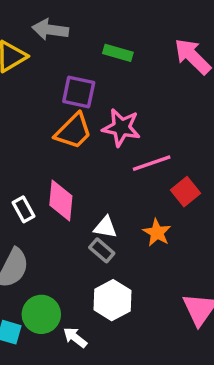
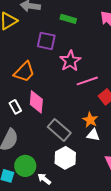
pink star: (121, 128) -> (70, 61), turned 30
orange trapezoid: (73, 131) -> (24, 72), moved
white triangle: (105, 227) -> (93, 135), moved
gray rectangle: (102, 250) -> (59, 130), size x1.6

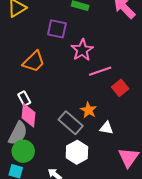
pink diamond: (36, 102) -> (28, 115), moved
orange star: (90, 120) -> (89, 110), moved
green circle: (25, 166) -> (23, 151), moved

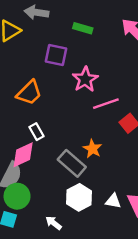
white rectangle: (24, 98) -> (36, 132), moved
pink diamond: (28, 115) -> (23, 155), turned 60
white triangle: (106, 128) -> (113, 201), moved

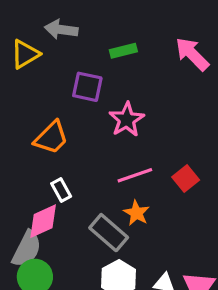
green rectangle: (83, 28) -> (123, 51), turned -30
pink line: (106, 104) -> (135, 175), moved

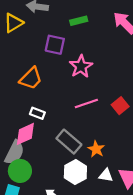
white rectangle: (61, 190) -> (37, 113), turned -40
orange star: (136, 213) -> (96, 149), moved

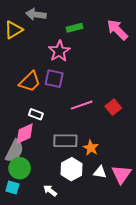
purple square: (55, 45) -> (54, 79), moved
pink star: (81, 66) -> (59, 51), moved
gray rectangle: (69, 142) -> (65, 141), turned -40

